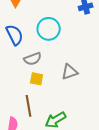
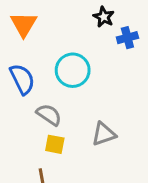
gray semicircle: (33, 59) -> (49, 115), turned -126

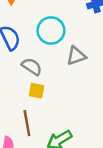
gray triangle: (104, 134) -> (76, 56), moved

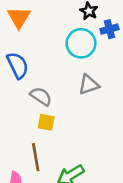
cyan circle: (51, 31) -> (81, 43), moved

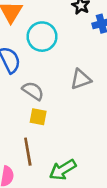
cyan circle: (81, 43) -> (42, 37), moved

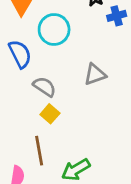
yellow square: (38, 117) -> (50, 114), turned 30

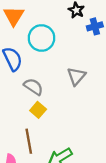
gray triangle: (95, 74) -> (76, 76), turned -30

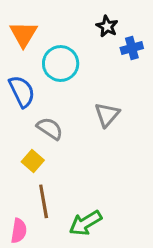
yellow square: (38, 110) -> (33, 161), moved

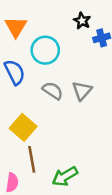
gray semicircle: (50, 129) -> (53, 91), moved
yellow square: (33, 161) -> (23, 127), size x1.5

